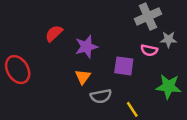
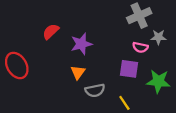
purple square: (124, 66) -> (129, 69), moved

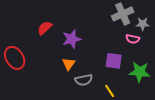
gray star: (158, 37) -> (143, 24), moved
pink semicircle: (140, 47) -> (133, 39), moved

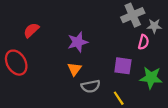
red semicircle: (45, 28) -> (31, 30), moved
pink semicircle: (133, 39) -> (143, 42), turned -88

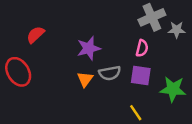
pink semicircle: (143, 42) -> (142, 48), moved
gray semicircle: (91, 86) -> (110, 73), moved

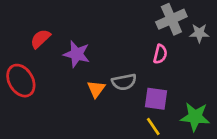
purple star: (89, 48) -> (77, 54), moved, turned 30
purple square: (141, 76) -> (156, 99), moved
green star: (173, 89) -> (195, 117), moved

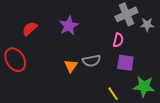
purple star: (77, 54) -> (69, 26), moved, turned 30
purple square: (156, 99) -> (125, 63), moved

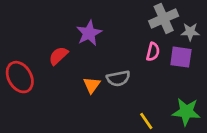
red semicircle: (30, 29) -> (58, 56), moved
purple square: (125, 63) -> (181, 57), moved

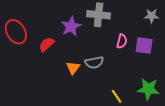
gray cross: (164, 18) -> (99, 15), moved, turned 30
gray star: (190, 32) -> (152, 16), moved
red ellipse: (20, 77) -> (16, 32), moved

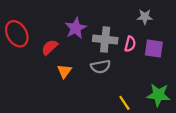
gray cross: (99, 15) -> (105, 39), moved
gray star: (152, 16) -> (145, 17), moved
orange triangle: (73, 68) -> (64, 71), moved

